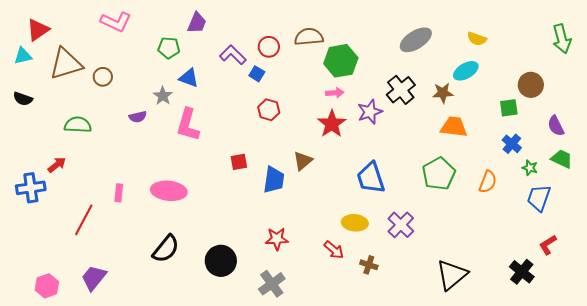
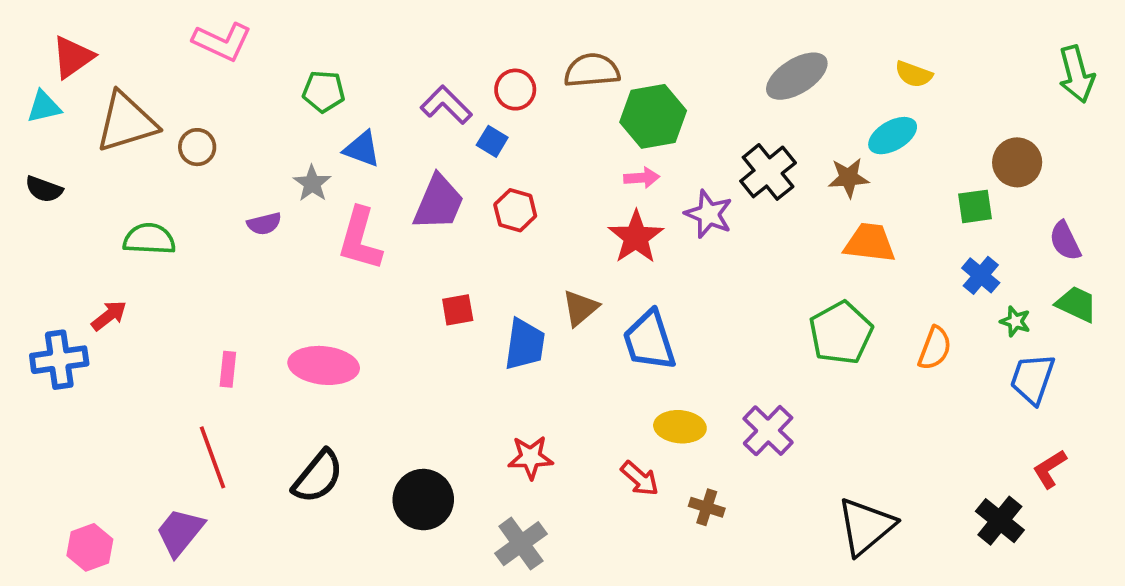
purple trapezoid: (197, 23) -> (439, 203), moved, size x1.4
purple star: (370, 112) -> (709, 214), turned -30
blue trapezoid: (371, 178) -> (649, 341), moved
red line: (84, 220) -> (213, 457), moved, turned -48

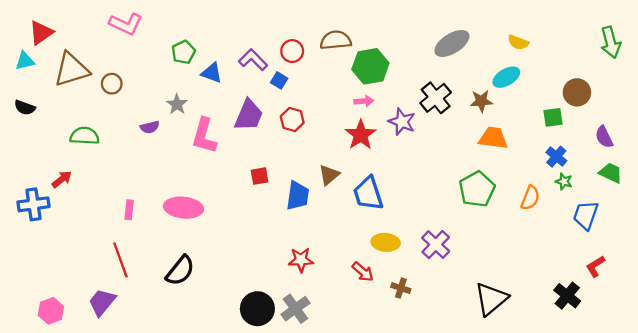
green pentagon: (324, 91) -> (183, 52), turned -30
blue triangle: (362, 149) -> (212, 73), moved
green star: (1015, 321) -> (564, 182), moved
black circle: (423, 500) -> (257, 309), moved

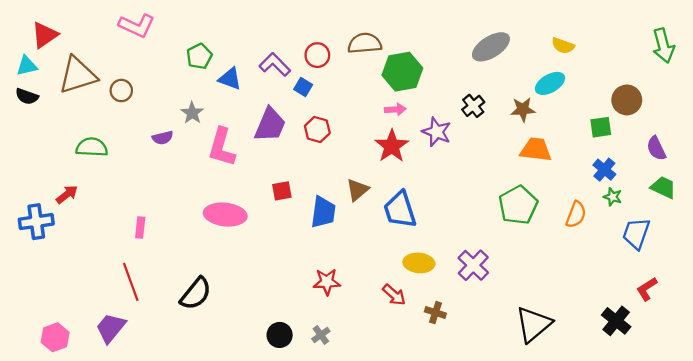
black cross: (436, 98) -> (473, 106), size x0.7
black semicircle: (25, 108) -> (27, 96), moved
pink ellipse: (183, 208) -> (225, 215), moved
black circle: (257, 309) -> (280, 335), size x0.7
gray cross: (295, 309) -> (321, 335), size x0.6

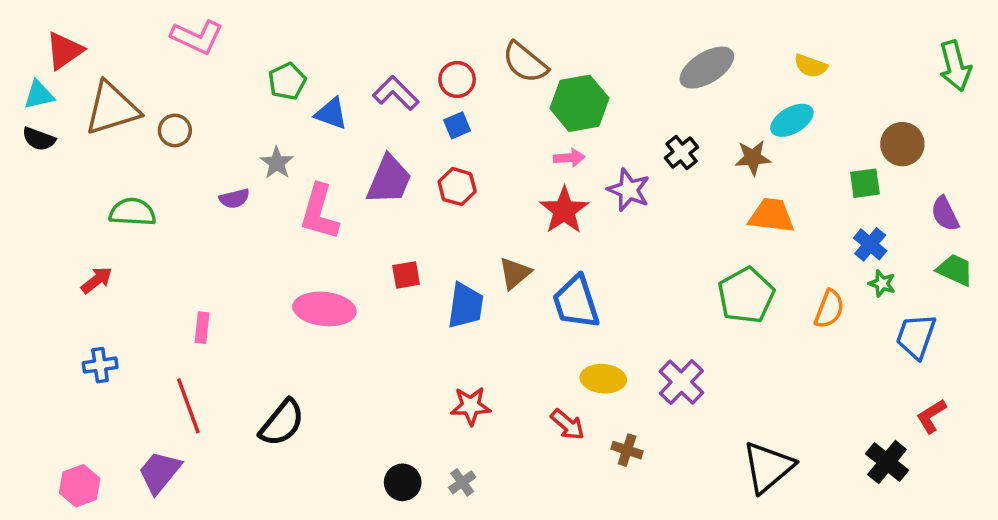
brown semicircle: (365, 43) -> (525, 63), turned -136
blue square: (303, 87) -> (457, 125), moved, turned 36
blue cross: (36, 222) -> (100, 365), moved, size x0.7

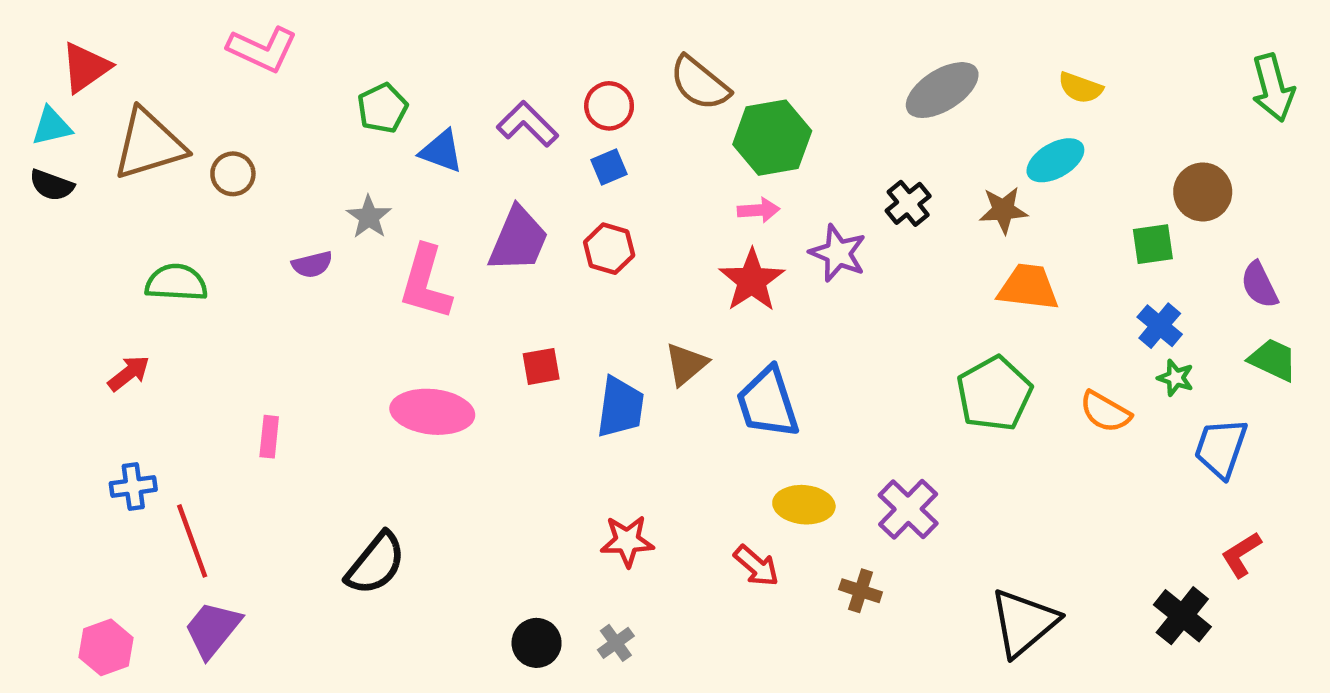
orange semicircle: (829, 309) -> (1105, 412), turned 99
red line: (188, 406) -> (192, 541), moved
brown cross: (627, 450) -> (861, 591), moved

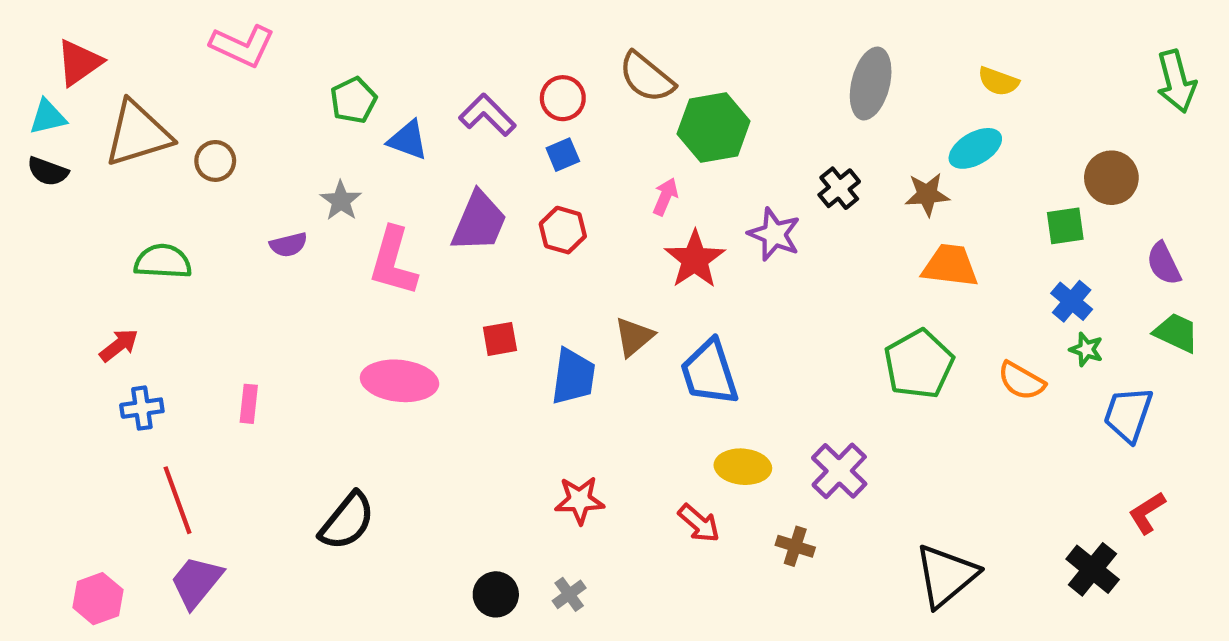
gray ellipse: (942, 90) -> (871, 83), turned -44
pink arrow: (759, 210) -> (665, 197), moved, turned -63
blue cross: (133, 487) -> (142, 408), moved

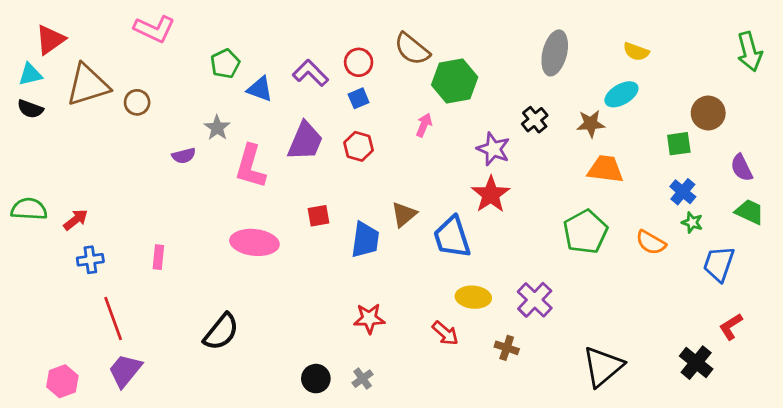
red star: (695, 259) -> (491, 194), moved
green semicircle: (163, 261) -> (29, 209), moved

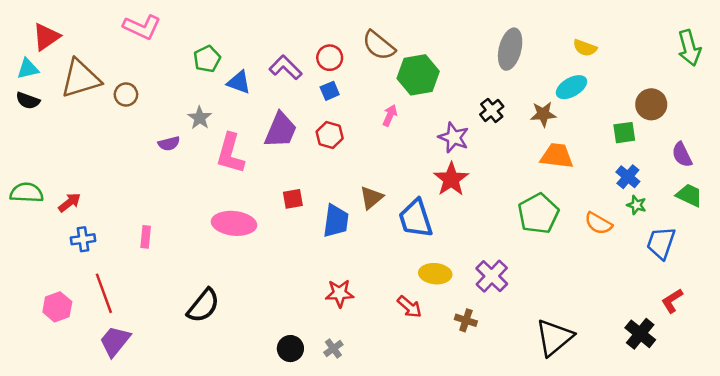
pink hexagon: (62, 381) -> (57, 307), moved

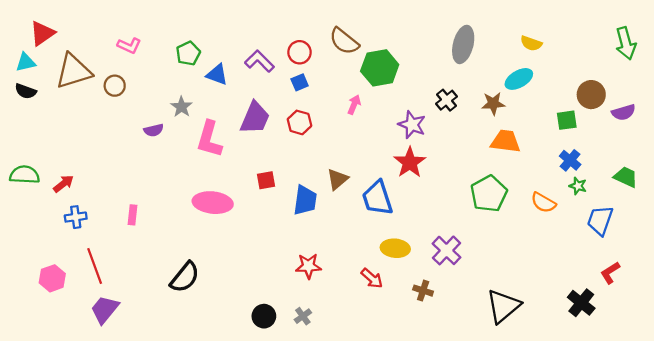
pink L-shape: (142, 27) -> (129, 46), moved, size x0.7
purple semicircle: (682, 155) -> (624, 112), moved, turned -80

